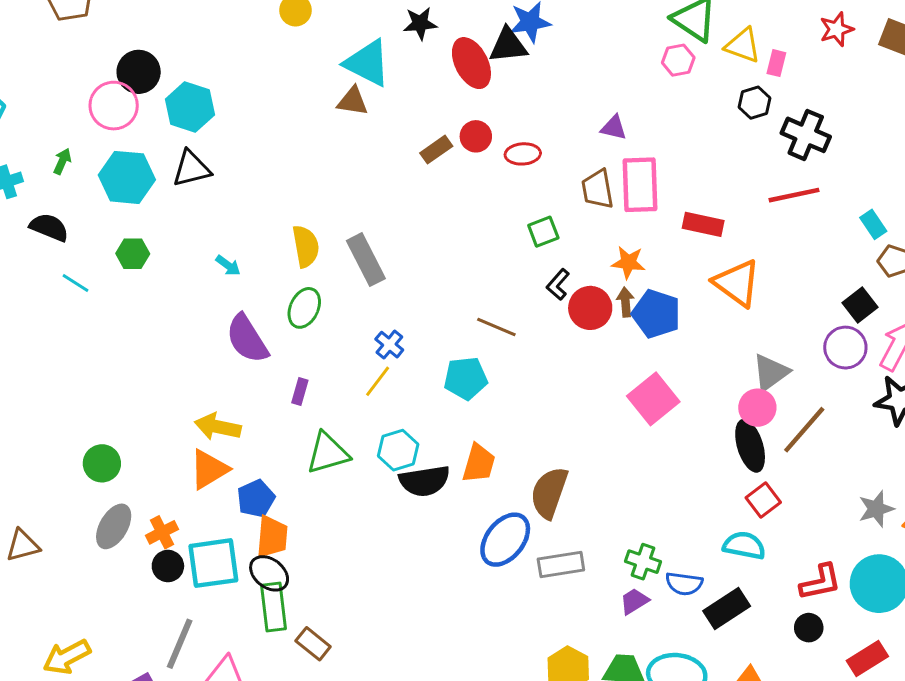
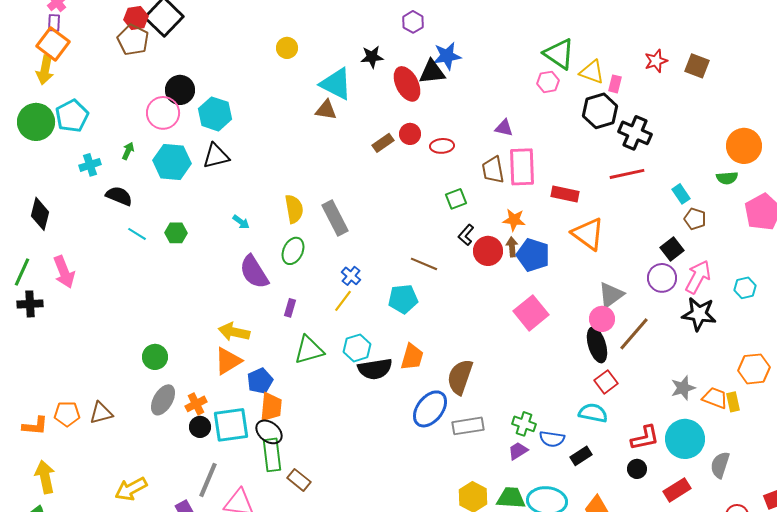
black hexagon: (754, 103) -> (600, 111), size x1.6
green hexagon: (133, 254) -> (176, 233), moved
black rectangle: (727, 609) -> (581, 456), size x0.7

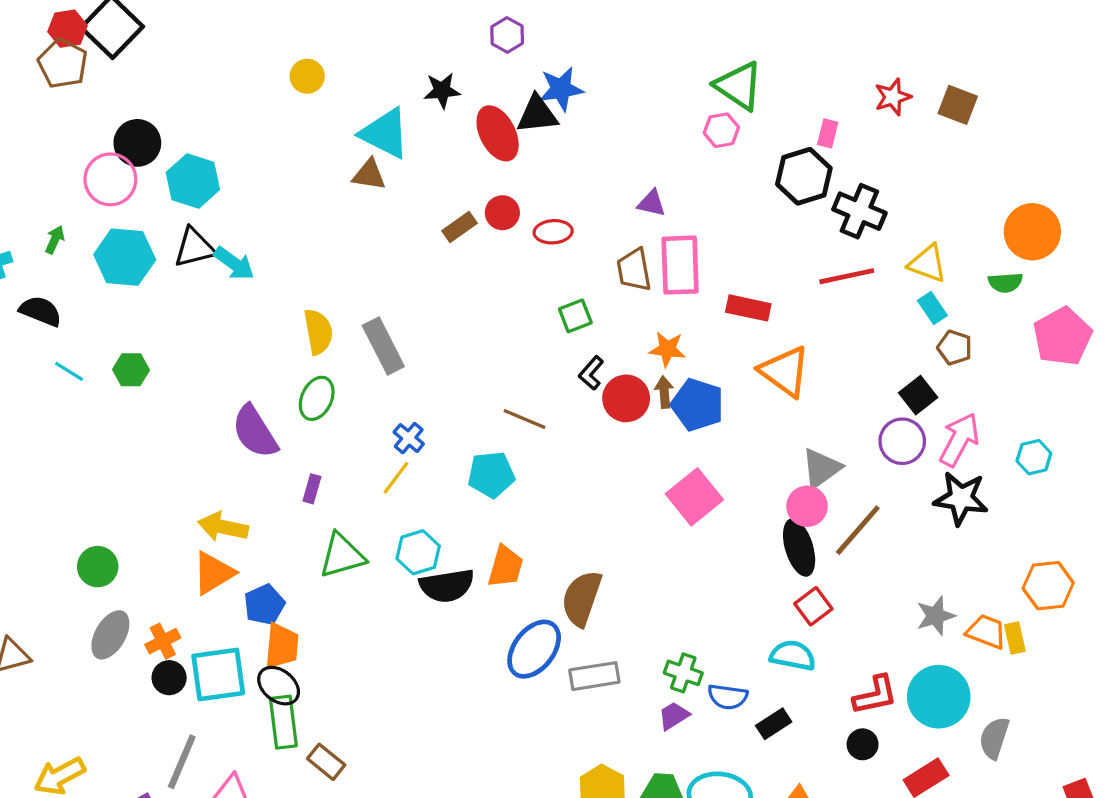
yellow triangle: (592, 72) -> (928, 263), moved
cyan arrow: (241, 222) -> (234, 263), moved, size x1.5

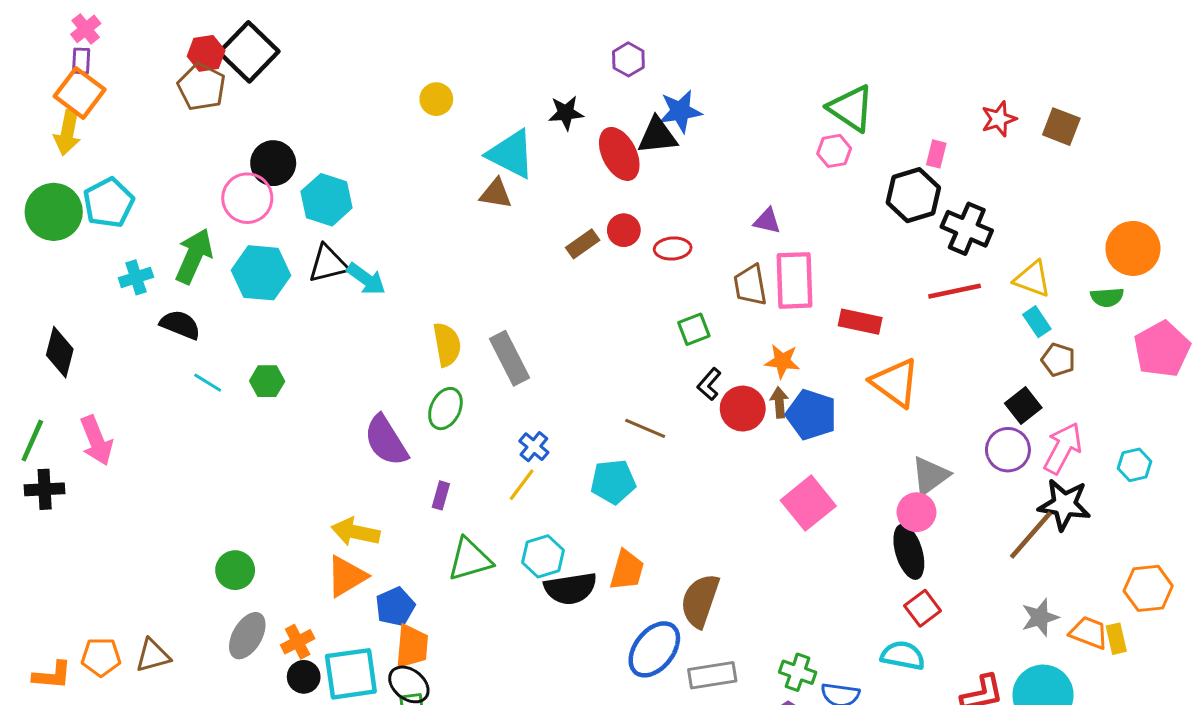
green arrow: (55, 240) -> (194, 256), size x2.0
brown line: (858, 530) -> (1031, 535), moved

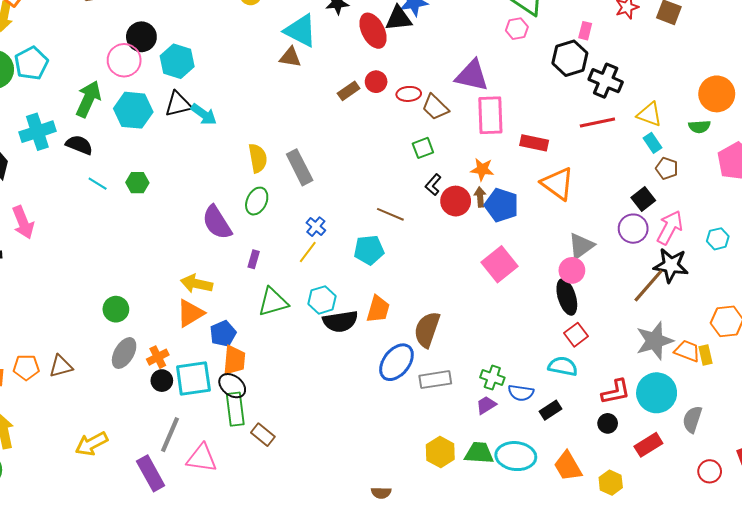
purple triangle: (767, 221) -> (472, 76), size x1.8
cyan cross: (136, 277) -> (37, 132), moved, size x1.6
brown trapezoid: (750, 285) -> (435, 107), moved, turned -36
gray star: (1040, 617) -> (655, 341), size x1.5

